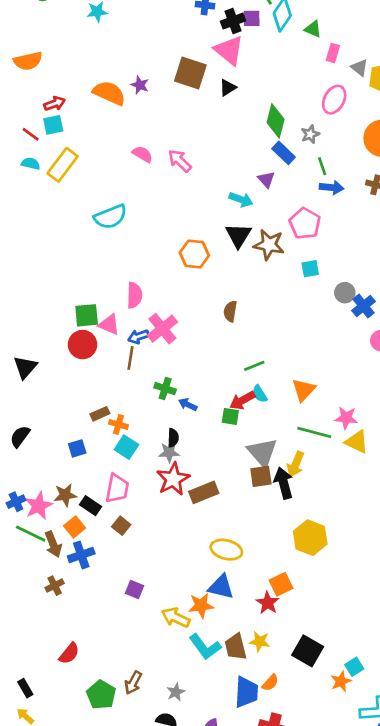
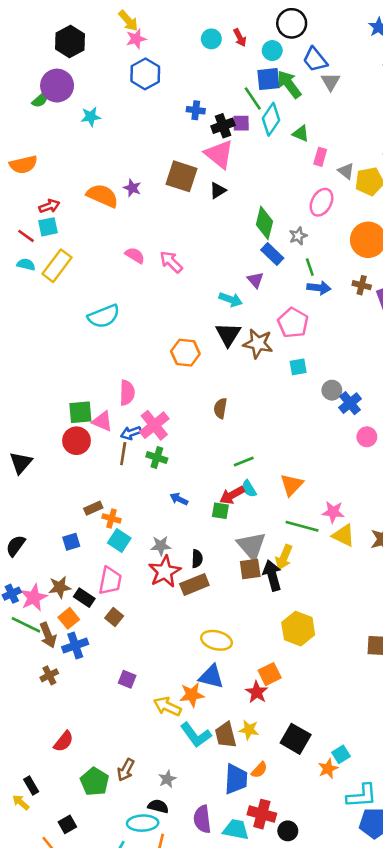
green cross: (165, 389) -> (157, 458), moved
black semicircle: (20, 436) -> (16, 546), moved
black semicircle: (173, 438) -> (197, 559), moved
black rectangle: (25, 688) -> (31, 785), moved

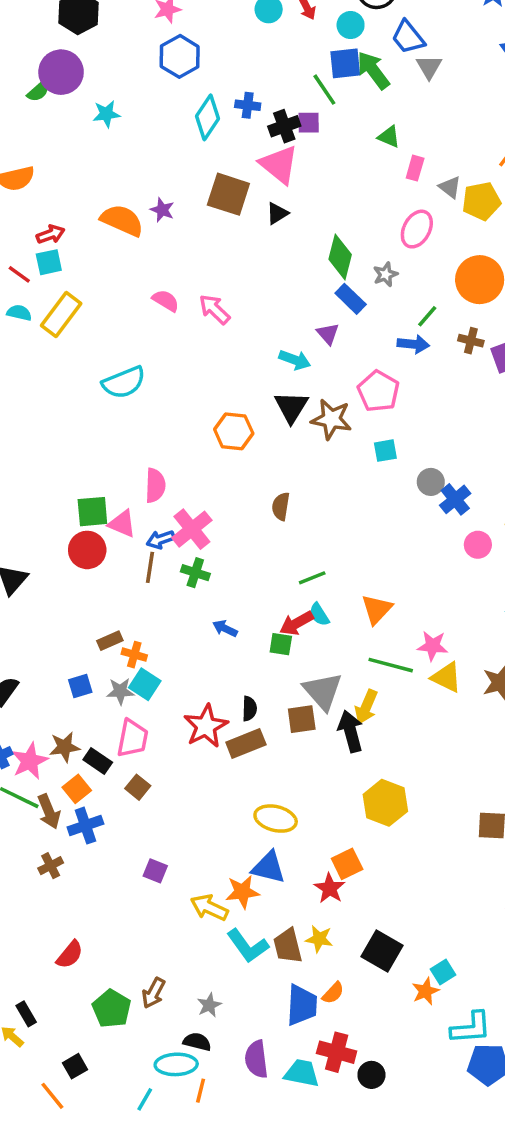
cyan diamond: (271, 119) -> (208, 117), moved
green line: (310, 267) -> (427, 316), moved, turned 60
gray star: (161, 546) -> (120, 691), moved
brown square: (250, 569) -> (302, 719), moved

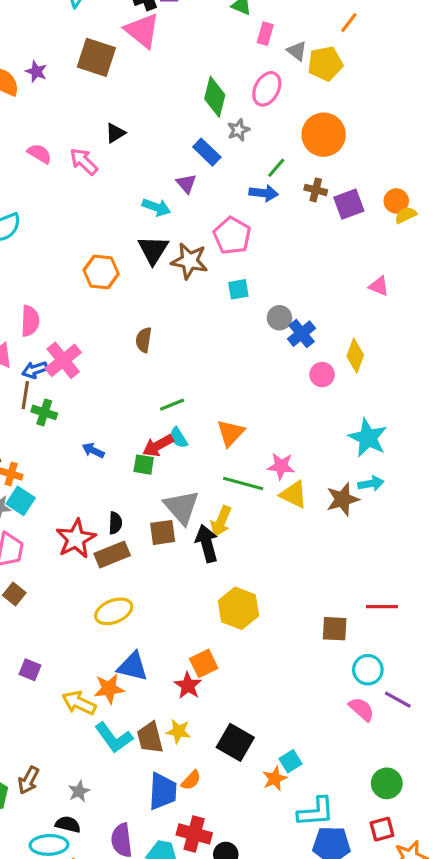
black triangle: (277, 213) -> (115, 133), moved
green diamond: (340, 257) -> (215, 97), moved
green cross: (195, 573) -> (44, 412), moved
yellow ellipse: (276, 819) -> (114, 611), moved, turned -36

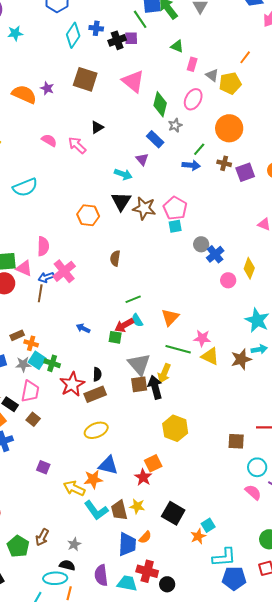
pink triangle: (142, 30) -> (133, 81), moved
pink pentagon: (232, 236) -> (175, 208), moved
green cross: (44, 412) -> (52, 363), moved
brown square: (163, 532) -> (139, 384), moved

